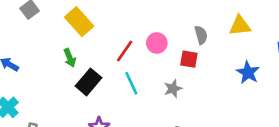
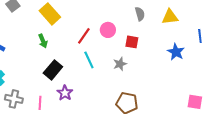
gray semicircle: (201, 35) -> (140, 14), moved
black rectangle: (88, 82) -> (53, 70), moved

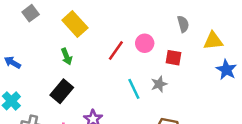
yellow triangle: (170, 17) -> (213, 41), moved
cyan line: (89, 60) -> (134, 89), moved
black rectangle: (53, 70) -> (62, 91), moved

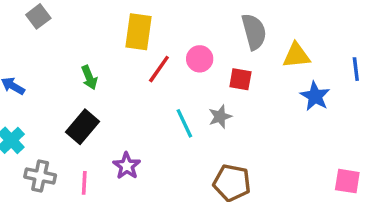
yellow rectangle: (75, 24) -> (139, 32), moved, turned 50
gray semicircle: (183, 24) -> (254, 32), size x1.5

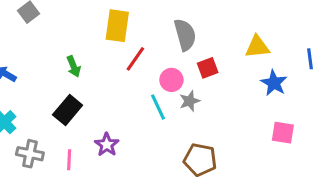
gray semicircle: (254, 32) -> (185, 35), moved
pink circle: (200, 59) -> (171, 80), moved
red square: (240, 79) -> (208, 68), turned -30
pink square: (347, 181) -> (283, 133), moved

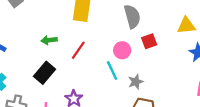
red line: (135, 59) -> (78, 50), moved
green arrow: (74, 66) -> (49, 40), turned 105
gray star: (190, 101) -> (136, 82), moved

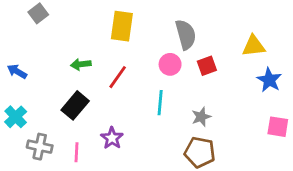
pink circle: (122, 50) -> (170, 64), moved
cyan line: (112, 71) -> (160, 103), turned 30
gray star: (136, 82) -> (201, 117), moved

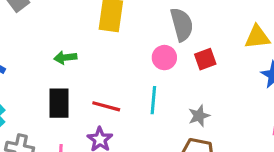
red line: (118, 77) -> (106, 106), moved, turned 70
black rectangle: (75, 105) -> (59, 103), turned -40

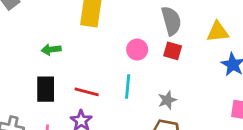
gray semicircle: (182, 25) -> (171, 21), moved
red square: (205, 59) -> (173, 51), turned 36

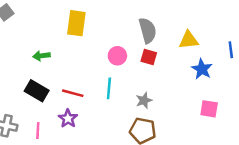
black rectangle: (46, 89) -> (37, 91), turned -60

